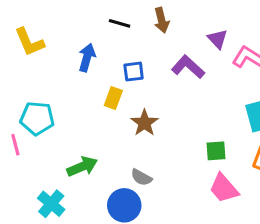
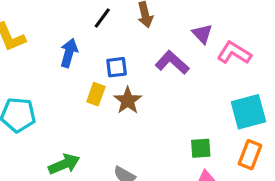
black line: (120, 23) -> (102, 18), turned -70
brown star: (144, 123) -> (128, 101), moved

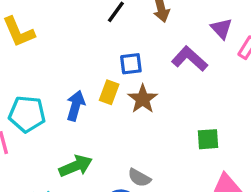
blue arrow: (69, 53) -> (76, 106), moved
green square: (201, 148) -> (208, 139), moved

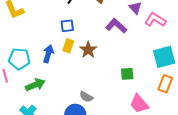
blue square: (131, 64) -> (67, 26), moved
green arrow: (76, 166) -> (35, 85), moved

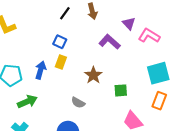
blue square: (67, 26) -> (60, 42), turned 32
brown star: (88, 50) -> (93, 75), moved
gray semicircle: (86, 97) -> (78, 103), moved

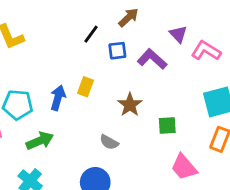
brown arrow: (92, 11) -> (128, 17), turned -119
black line: (65, 13) -> (91, 34), moved
blue square: (60, 42) -> (117, 51), moved, turned -32

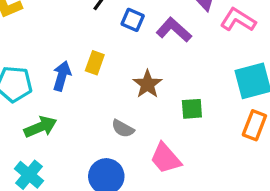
blue square: (117, 51) -> (133, 20), turned 30
pink trapezoid: (184, 167) -> (166, 158), moved

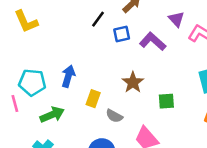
blue square: (133, 20) -> (122, 34), turned -35
yellow rectangle: (95, 63) -> (93, 99), moved

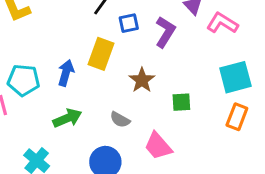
purple L-shape: (153, 41) -> (165, 32), turned 80
yellow rectangle: (93, 99) -> (101, 54), moved, size x1.5
green arrow: (52, 115) -> (67, 118), moved

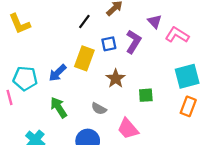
blue square: (129, 23) -> (109, 44), moved
blue arrow: (66, 73) -> (58, 73), turned -150
green arrow: (67, 118) -> (59, 108), turned -100

